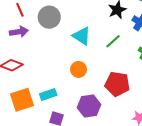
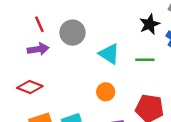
green line: (113, 41) -> (145, 60), turned 42

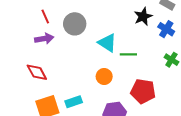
green line: (145, 60) -> (128, 54), moved
red diamond: (30, 87) -> (37, 72), turned 40

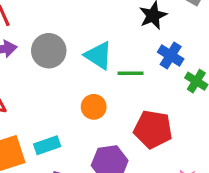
gray circle: (75, 24) -> (49, 51), moved
blue cross: (166, 29) -> (171, 56), moved

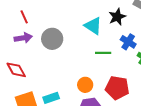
cyan triangle: (98, 56) -> (93, 26), moved
orange circle: (94, 107) -> (85, 85), moved

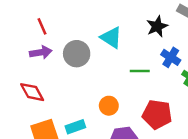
cyan triangle: (93, 26) -> (111, 38), moved
orange circle: (85, 85) -> (109, 106), moved

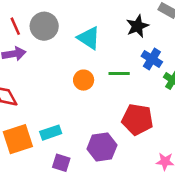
gray circle: (77, 54) -> (44, 26), moved
orange circle: (109, 106) -> (84, 80), moved

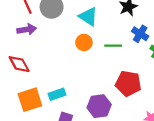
orange circle: (84, 80) -> (84, 42), moved

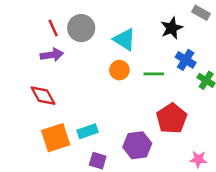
red pentagon: (128, 83) -> (172, 119), turned 30

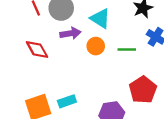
purple arrow: (52, 55) -> (70, 33), moved
red diamond: (43, 96) -> (37, 50), moved

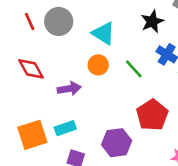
purple arrow: (70, 33) -> (69, 89), moved
green line: (127, 50) -> (134, 69), turned 48

